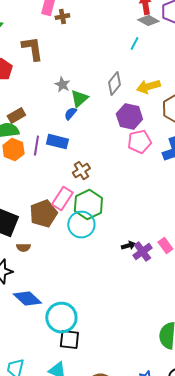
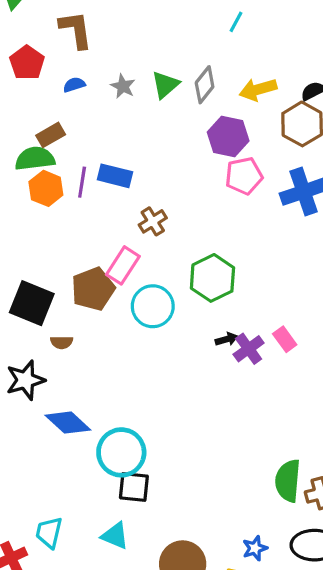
green triangle: (79, 99) -> (165, 85), moved
blue semicircle: (70, 114) -> (74, 85), moved, turned 32
green hexagon: (88, 205) -> (212, 278), moved

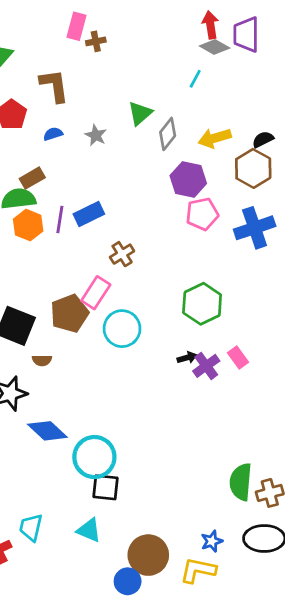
green triangle: (165, 85) -> (140, 113), moved
blue rectangle: (115, 176) -> (89, 214), turned -40
green hexagon: (212, 278) -> (202, 304), moved

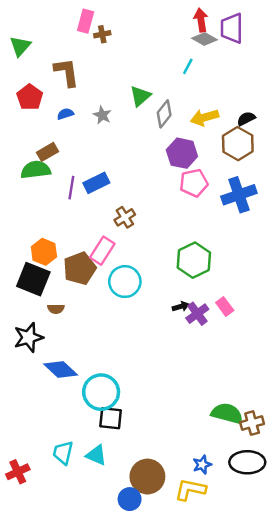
orange hexagon: (28, 225) -> (44, 252), moved
green semicircle: (241, 482) -> (227, 414), turned 100
cyan trapezoid: (31, 527) -> (63, 453), moved

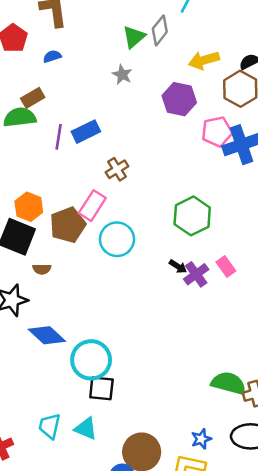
gray diamond: (164, 114) -> (160, 30), moved
gray star: (102, 115) -> (122, 75), moved
pink pentagon: (194, 183) -> (217, 132), moved
black arrow: (181, 307) -> (178, 266), turned 49

